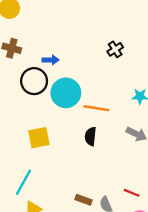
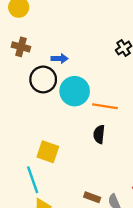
yellow square: (39, 138) -> (48, 152), moved, turned 30
cyan line: (24, 182) -> (33, 180), turned -48

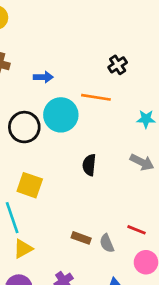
black circle: (43, 79) -> (24, 127), moved
orange line: (105, 106) -> (96, 97), moved

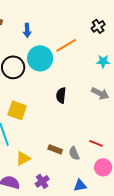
black cross: (118, 65) -> (98, 26), moved
blue arrow: (43, 77) -> (27, 30), turned 88
orange line: (96, 97) -> (66, 45), turned -40
yellow triangle: (23, 249) -> (23, 158), moved

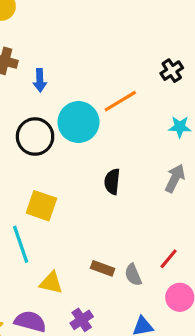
blue arrow: (27, 30) -> (40, 80), moved
gray arrow: (100, 93) -> (175, 178), turned -90
red line: (96, 143) -> (169, 259), turned -72
yellow triangle: (23, 158) -> (51, 283), turned 42

